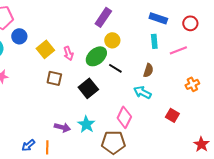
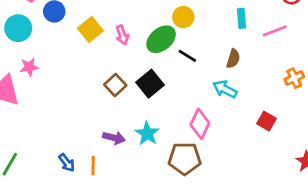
brown square: (54, 78) -> (115, 85), moved, turned 35
blue arrow: (28, 145) -> (67, 163), turned -88

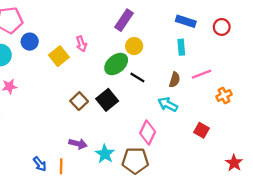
pink line: (275, 31) -> (201, 74), moved
pink arrow: (122, 35) -> (81, 44), moved
cyan star: (147, 134) -> (105, 154), moved

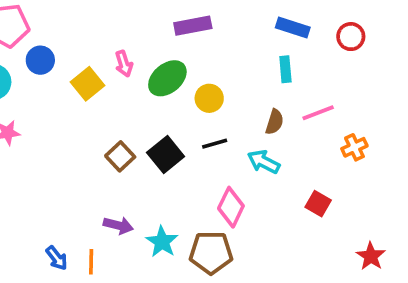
purple rectangle: (124, 20) -> (193, 26), turned 45
yellow circle: (134, 46) -> (209, 98), moved
green ellipse: (116, 64) -> (167, 78), moved
black line: (137, 77) -> (215, 144), moved, turned -48

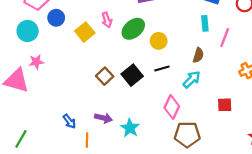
pink line: (318, 113) -> (225, 38), moved, turned -48
cyan arrow: (264, 162) -> (192, 79), turned 108
red square: (318, 204) -> (225, 105), turned -32
brown pentagon: (211, 253) -> (187, 135), moved
blue arrow: (57, 258) -> (69, 121), moved

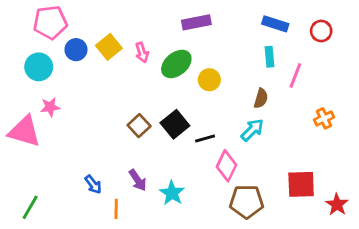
yellow square: (85, 32) -> (109, 47), moved
black line: (162, 68) -> (205, 139), moved
red square: (225, 105) -> (301, 184), moved, size x1.5
purple arrow: (104, 118) -> (138, 180), turned 42

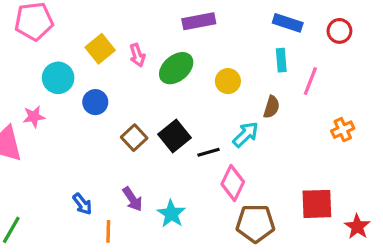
blue circle: (76, 50) -> (95, 102), moved
cyan circle: (39, 67) -> (58, 78), moved
yellow circle: (209, 80) -> (228, 81), moved
cyan arrow: (252, 130) -> (246, 134), moved

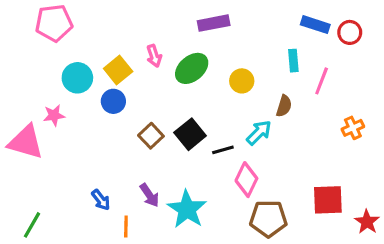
blue rectangle: (288, 23) -> (315, 25), moved
yellow square: (100, 49) -> (118, 70), moved
cyan star: (171, 214) -> (187, 209), size x1.4

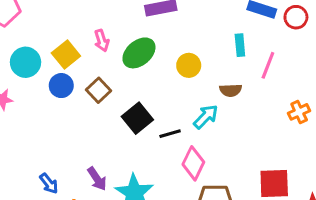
brown semicircle: (284, 106) -> (231, 90), turned 70
brown square: (151, 136) -> (99, 90), moved

